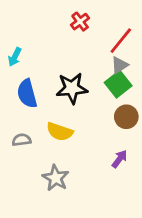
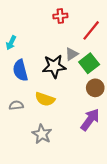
red cross: (80, 22) -> (60, 16), turned 32
gray triangle: (119, 65) -> (72, 54), moved
purple arrow: (119, 159) -> (90, 120), size x1.6

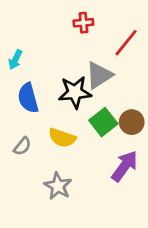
gray triangle: (72, 54) -> (99, 75), size x1.5
green square: (89, 63) -> (103, 122), moved
gray semicircle: (16, 105) -> (22, 146), turned 136

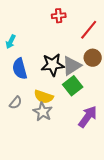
gray triangle: (99, 75) -> (72, 66), moved
brown circle: (132, 122) -> (93, 58), moved
gray star: (58, 186) -> (43, 112), moved

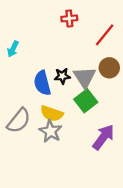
black star: (53, 65) -> (62, 76), size x0.6
gray triangle: (72, 66) -> (85, 77), turned -30
blue semicircle: (20, 69) -> (42, 83), moved
gray semicircle: (16, 103) -> (19, 121), size x1.6

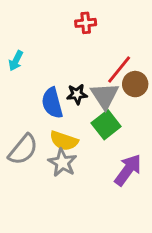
red line: (105, 35) -> (119, 69), moved

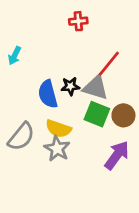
brown circle: (135, 84) -> (123, 115), moved
gray triangle: (105, 96) -> (96, 88), turned -40
green square: (106, 125) -> (97, 114), turned -30

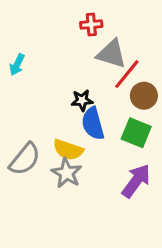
gray triangle: (96, 88) -> (111, 54), moved
blue semicircle: (48, 94) -> (93, 124), moved
green square: (97, 114) -> (136, 133), moved
brown circle: (123, 115) -> (144, 96), moved

